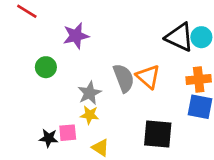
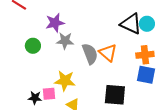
gray star: (90, 93) -> (65, 41), moved, turned 30
yellow star: (90, 115) -> (65, 81), size x1.5

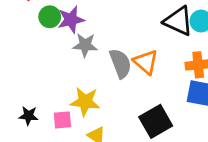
green circle: (33, 46) -> (50, 17), moved
black square: (115, 95) -> (156, 121), turned -35
black star: (35, 98) -> (29, 116), moved

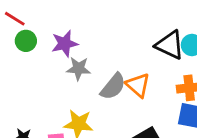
green circle: (50, 17) -> (26, 41), moved
gray semicircle: (120, 63) -> (113, 87), turned 60

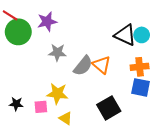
green circle: (26, 41) -> (18, 32), size x1.6
purple star: (65, 44) -> (47, 22), moved

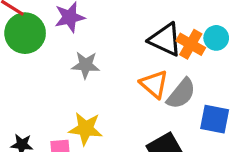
black triangle: (125, 35) -> (165, 40), moved
gray semicircle: (83, 66) -> (181, 94), moved
orange cross: (140, 67) -> (191, 44), moved, turned 36

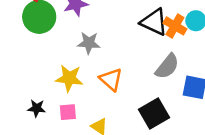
orange triangle: (154, 84) -> (111, 79), moved
yellow star: (86, 129) -> (69, 78), moved

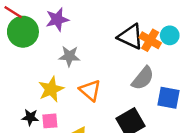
yellow star: (69, 78) -> (51, 89), turned -30
black star: (37, 108) -> (30, 117), moved

